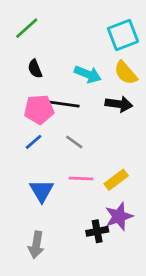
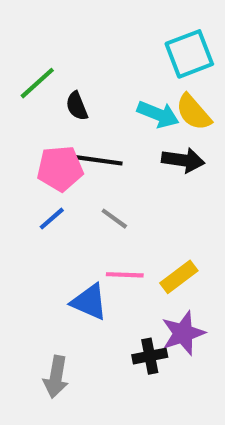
green line: (27, 28) -> (37, 83), moved
black semicircle: (35, 69) -> (77, 106), moved
cyan arrow: (88, 74) -> (158, 114), moved
blue triangle: (42, 191) -> (89, 302), moved, turned -35

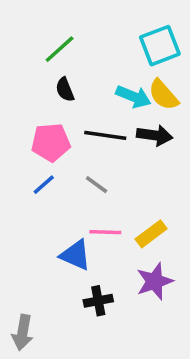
green line: (37, 83) -> (60, 49), moved
black line: (98, 160) -> (105, 135), moved
black cross: (150, 356) -> (98, 301), moved
gray arrow: (56, 377) -> (23, 332), moved

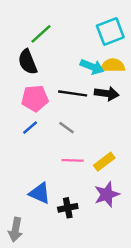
black semicircle: (65, 90) -> (28, 62), moved, size x1.5
yellow semicircle: (163, 95) -> (113, 66), turned 130
blue triangle: (75, 255) -> (40, 193), moved

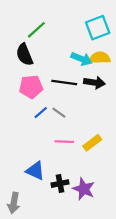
blue line: (30, 128) -> (41, 113), moved
purple star: (107, 194) -> (84, 189), moved, turned -30

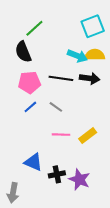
blue line: (41, 113) -> (30, 107), moved

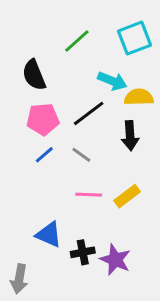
green line: (34, 28) -> (77, 41), moved
yellow semicircle: (95, 55) -> (139, 97), moved
black line: (61, 78) -> (89, 113), turned -45
black arrow: (90, 78) -> (130, 136), moved, turned 78

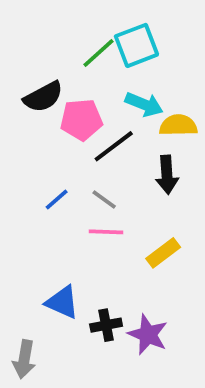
cyan square: (134, 38) -> (136, 45), moved
black semicircle: (34, 75) -> (43, 97), turned -96
pink pentagon: (43, 119) -> (81, 120), moved
pink line: (89, 195) -> (106, 232), moved

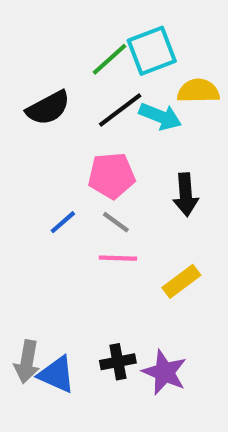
pink pentagon: (81, 120) -> (112, 176), moved
yellow semicircle: (178, 125) -> (198, 91), moved
black line: (114, 146) -> (120, 110), moved
blue triangle: (62, 302) -> (57, 374), moved
gray arrow: (24, 359) -> (27, 362), moved

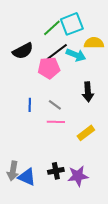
pink pentagon: (112, 176) -> (49, 68), moved
blue line: (63, 222) -> (30, 105), turned -48
purple star: (164, 372) -> (78, 176), turned -30

